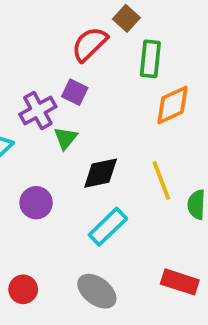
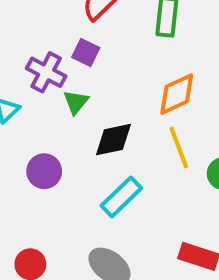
orange diamond: (172, 105) -> (177, 94), moved
purple cross: (38, 111) -> (46, 72), turned -33

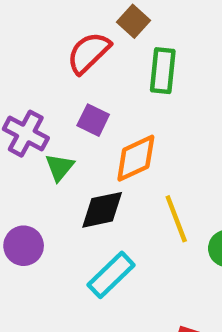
purple square: (86, 53) -> (93, 120), moved
orange diamond: (177, 94) -> (136, 158), moved

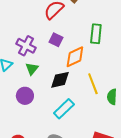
green rectangle: (163, 71) -> (96, 34), moved
green triangle: (59, 167) -> (32, 69), moved

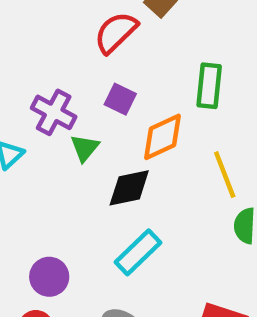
green triangle: (32, 69) -> (85, 148), moved
yellow line: (93, 84) -> (225, 175), moved
purple circle: (25, 96) -> (49, 277), moved

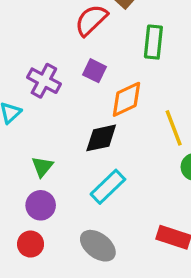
green rectangle: (209, 86) -> (153, 42), moved
green triangle: (85, 148) -> (42, 167), moved

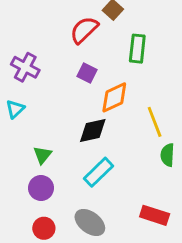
purple cross: (44, 81) -> (25, 67), moved
red circle: (31, 244) -> (44, 228), moved

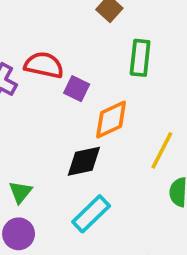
red semicircle: (84, 30) -> (44, 65), moved, turned 56
yellow line: (155, 122) -> (162, 150), turned 48

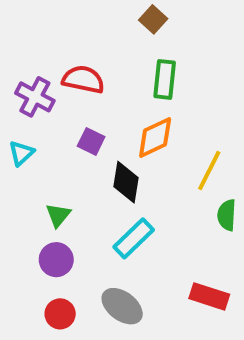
green rectangle: (140, 58) -> (165, 79), moved
purple square: (77, 89) -> (91, 141), moved
black diamond: (84, 161) -> (126, 182), turned -69

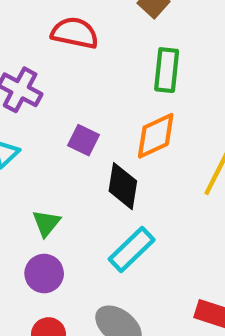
red semicircle: (83, 79) -> (75, 33), moved

